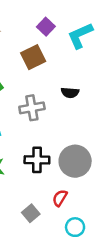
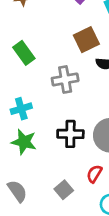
brown square: (33, 57) -> (86, 40), moved

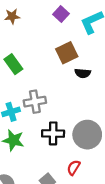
gray cross: (65, 79) -> (35, 102), moved

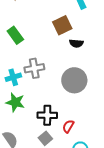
black cross: (53, 133) -> (47, 115), moved
gray circle: (87, 135) -> (74, 80), moved

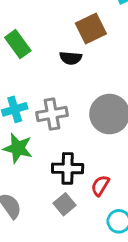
black semicircle: (76, 43) -> (71, 58), moved
gray cross: (34, 68) -> (52, 114), moved

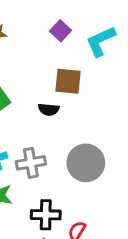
brown square: (91, 29) -> (68, 81), turned 32

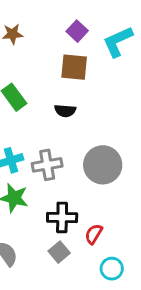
brown square: (68, 81) -> (74, 67), moved

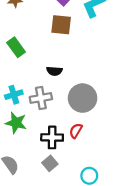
black semicircle: (65, 111) -> (54, 71), moved
red semicircle: (94, 234) -> (76, 131), moved

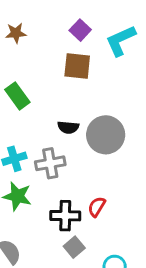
gray circle: (83, 98) -> (106, 135), moved
gray square: (50, 163) -> (74, 247), moved

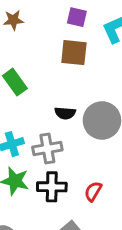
purple square: (80, 30) -> (77, 17), turned -30
black cross: (65, 216) -> (52, 187), moved

